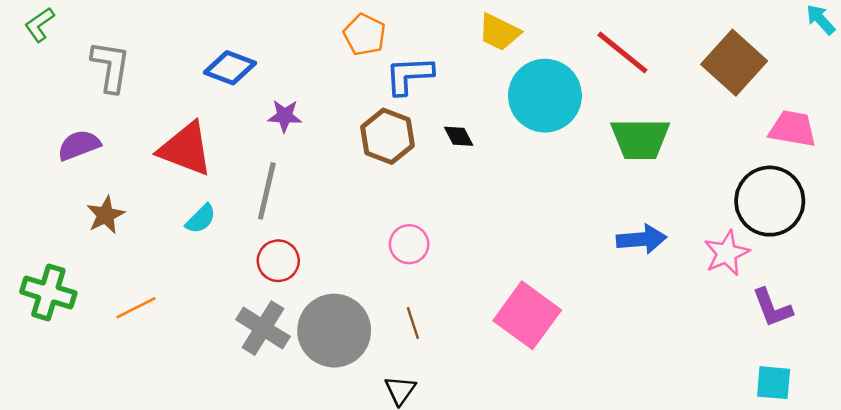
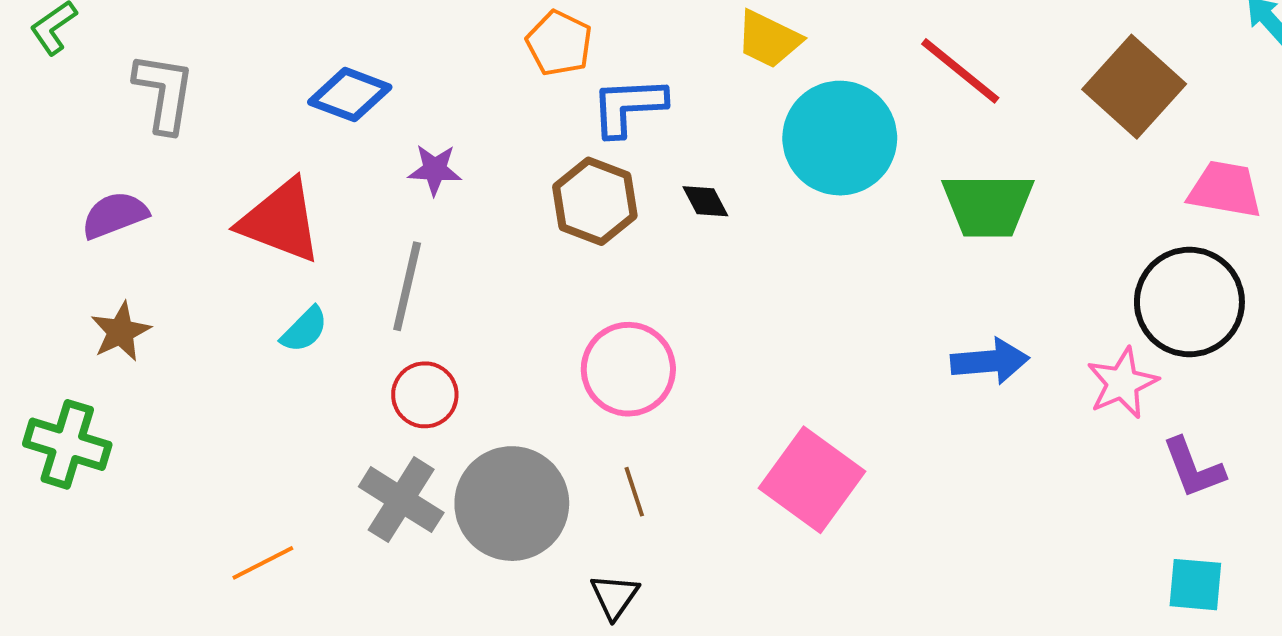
brown star: (106, 215) -> (121, 332), moved
pink circle: (409, 244) -> (628, 369), size x1.5
orange line: (136, 308) -> (263, 563), moved

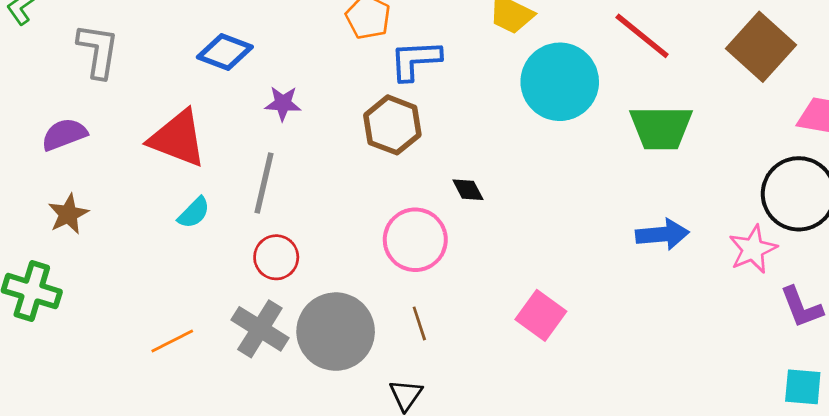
black diamond: (705, 201) -> (468, 190), moved
pink square: (812, 480) -> (541, 315), size x0.7
orange line: (263, 563) -> (172, 341), moved

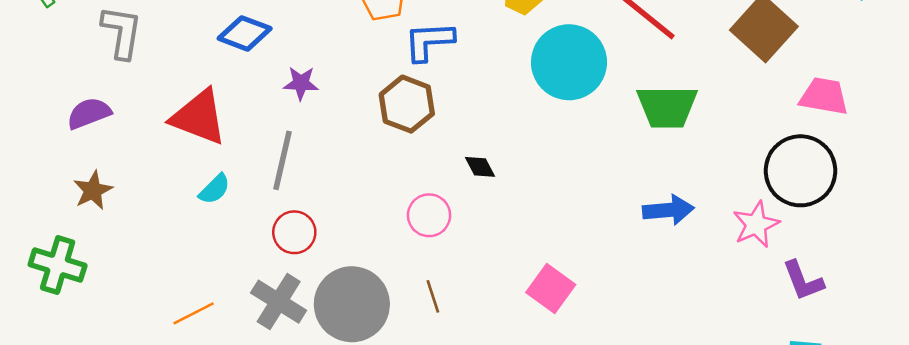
pink circle: (415, 240) -> (429, 215), size x0.7

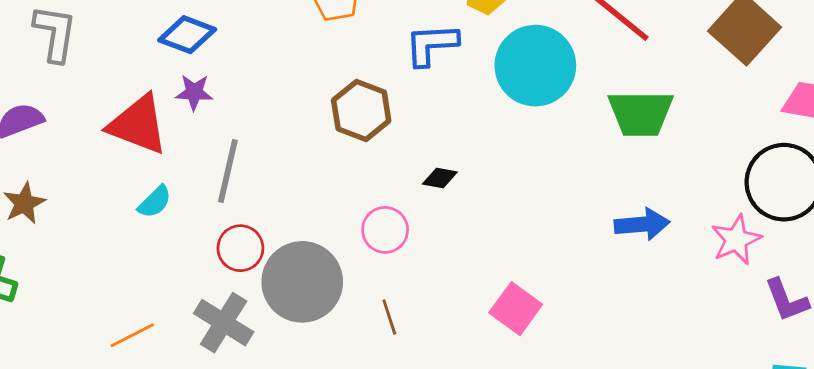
blue L-shape: (429, 41) -> (431, 45), moved
purple star: (301, 83) -> (194, 92), moved
black diamond: (480, 167) -> (440, 178), turned -52
gray circle: (352, 304) -> (302, 282), moved

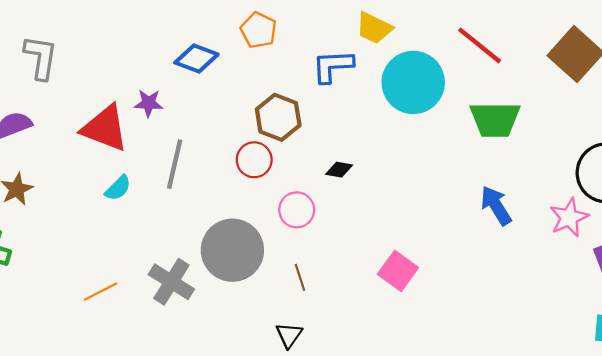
blue diamond: (187, 35) -> (196, 58), moved
blue arrow: (642, 224) -> (496, 206), turned -117
red circle: (240, 248) -> (254, 160), moved

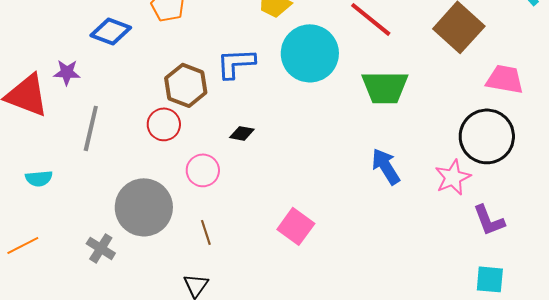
blue L-shape: (333, 66) -> (236, 63), moved
cyan semicircle: (118, 188) -> (39, 178), moved, turned 40
gray cross: (171, 282) -> (101, 248), moved, size x0.7

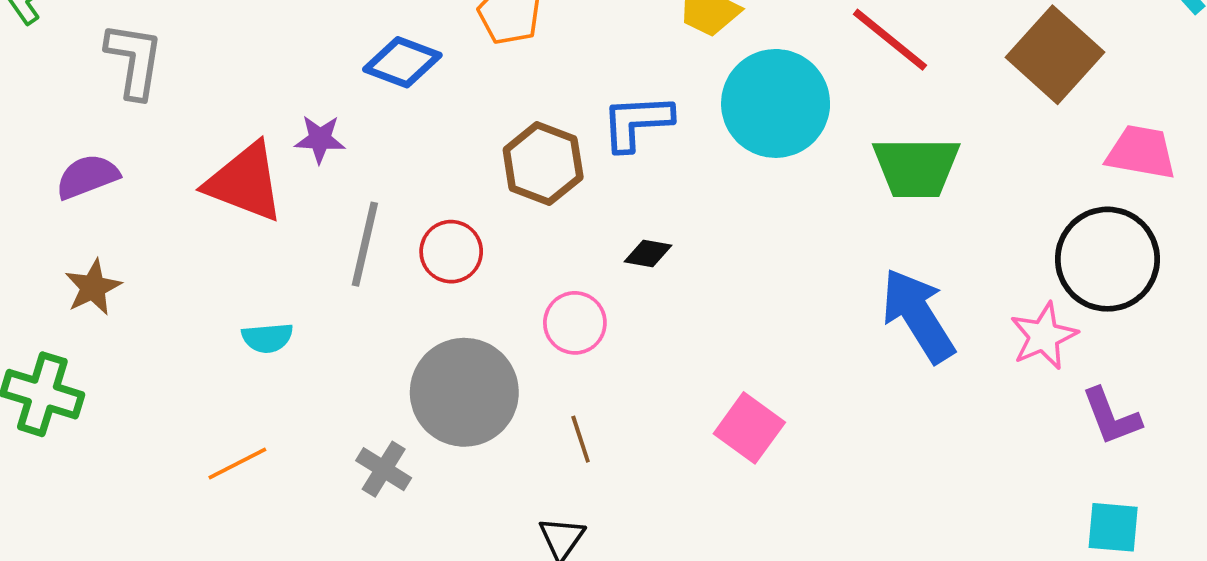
red circle: (164, 124) -> (451, 252), moved
blue arrow: (386, 166) -> (918, 315), size x1.4

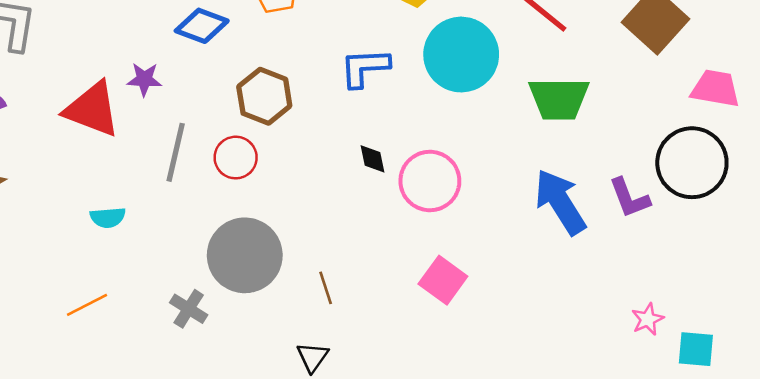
brown hexagon: (543, 163) -> (264, 96), moved
black diamond: (648, 253) -> (373, 159), turned 68
pink circle: (575, 323) -> (430, 181), moved, size x1.4
pink star: (1044, 336) -> (648, 319), moved, size x0.7
purple L-shape: (1111, 417) -> (629, 198), moved

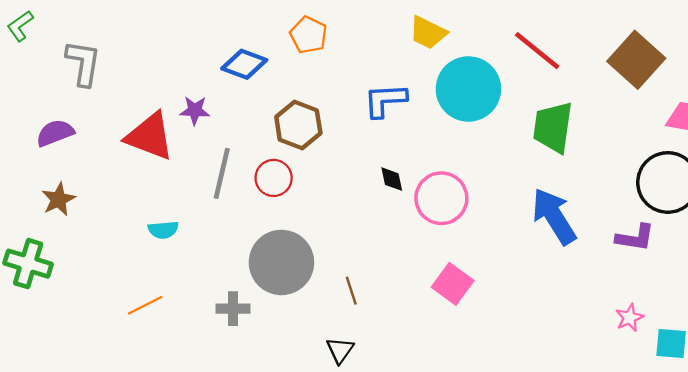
green trapezoid: (559, 99) -> (553, 127), turned 98
purple L-shape: (629, 198) -> (635, 238), moved, turned -60
gray cross: (189, 309) -> (233, 309), turned -32

